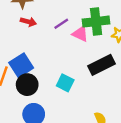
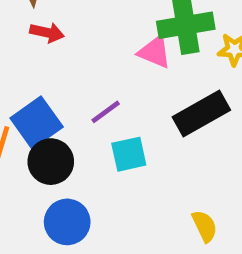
purple line: (61, 24) -> (106, 112), moved
cyan square: (65, 83) -> (129, 154), turned -36

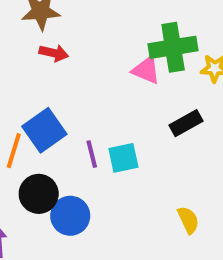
purple line: (106, 112) -> (92, 154), moved, turned -68
black rectangle: (201, 114) -> (186, 123), size x0.7
black circle: (51, 162) -> (39, 194), moved

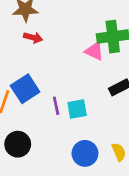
black circle: (39, 194) -> (18, 144), moved
blue circle: (70, 216) -> (85, 153), moved

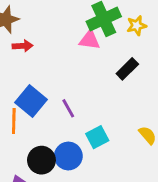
cyan square: (77, 109) -> (97, 137), moved
blue circle: (85, 153) -> (68, 156), moved

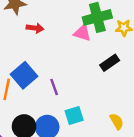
red arrow: (23, 46) -> (35, 28), moved

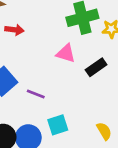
pink triangle: (82, 33) -> (66, 53), moved
purple line: (54, 87) -> (36, 94), turned -49

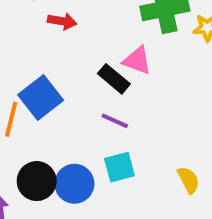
black rectangle: (96, 67) -> (114, 79), moved, turned 72
purple line: (36, 94) -> (115, 121), moved

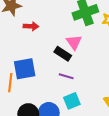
pink triangle: (137, 61) -> (74, 42), turned 42
blue square: (41, 98) -> (25, 69), turned 35

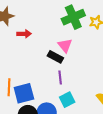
blue square: (25, 69) -> (24, 93), moved
purple line: (66, 76) -> (60, 77), turned 72

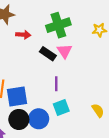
green cross: (73, 17) -> (58, 25), moved
black rectangle: (55, 57) -> (48, 54), moved

